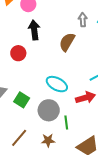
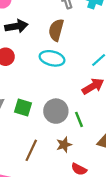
black arrow: (34, 30) -> (16, 26), turned 102
cyan ellipse: (57, 84) -> (52, 58), moved

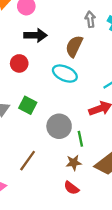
green square: (23, 108) -> (28, 105), moved
brown star: (64, 145) -> (74, 163), moved

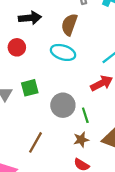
green square: (28, 105) -> (30, 88), turned -36

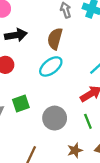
cyan ellipse: (63, 52) -> (51, 66), turned -50
green line: (85, 115) -> (88, 121), moved

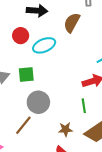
cyan ellipse: (51, 66) -> (44, 45), moved
gray circle: (55, 118) -> (38, 102), moved

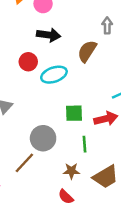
green square: (26, 74) -> (74, 113), moved
green line: (84, 106) -> (84, 144), moved

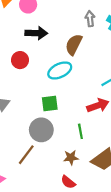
cyan ellipse: (54, 75) -> (60, 70), moved
green square: (74, 113) -> (50, 103), moved

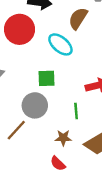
red circle: (20, 60) -> (20, 29), size x1.6
cyan ellipse: (60, 70) -> (60, 44), turned 60

